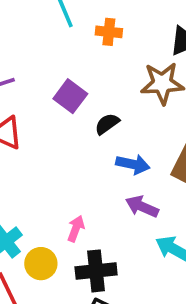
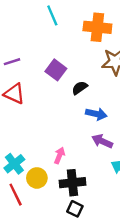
orange cross: (109, 32) -> (97, 27), moved, size x1.6

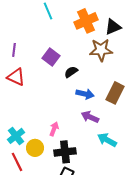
orange cross: (97, 27) -> (86, 21), turned -30
purple line: (12, 62) -> (14, 50), turned -64

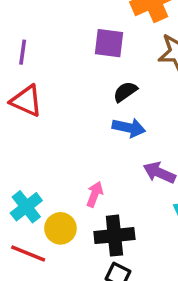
purple square: (51, 57) -> (109, 43), moved, turned -30
blue arrow: (85, 94) -> (129, 128), moved
red line: (17, 162) -> (28, 254), turned -42

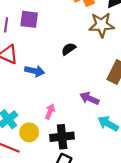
purple square: (109, 43) -> (29, 19), moved
blue arrow: (129, 128) -> (35, 71), moved

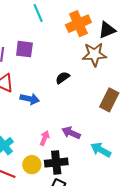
purple arrow: (89, 98) -> (71, 133), moved
yellow circle: (29, 132) -> (32, 165), moved

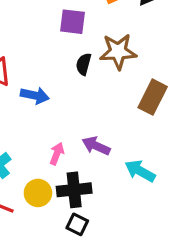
purple square: (24, 49) -> (73, 22), moved
brown star: (94, 54) -> (118, 52), moved
black semicircle: (63, 78) -> (84, 64), turned -40

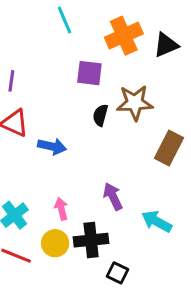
purple arrow: (96, 146) -> (113, 196), turned 40
pink arrow: (57, 154) -> (61, 209), moved, turned -35
black square: (77, 224) -> (118, 273), moved

